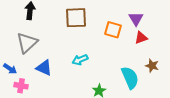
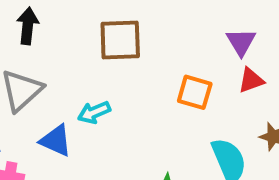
orange square: (113, 30) -> (195, 92), moved
cyan arrow: (80, 60) -> (94, 112), moved

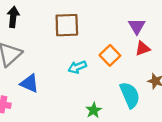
orange square: (195, 92) -> (110, 55), turned 30
cyan arrow: (94, 112) -> (77, 67), moved

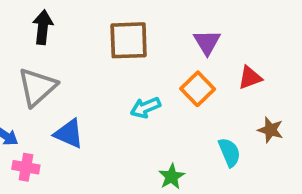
purple triangle: (137, 26) -> (207, 42), moved
cyan semicircle: (130, 95) -> (229, 152), size x0.7

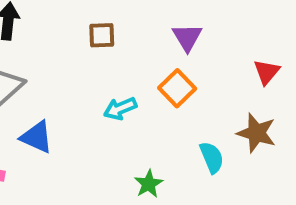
brown square: (129, 40) -> (102, 35), size x0.6
red triangle: (250, 78) -> (267, 72), moved, turned -30
brown star: (270, 130) -> (256, 133), size x1.4

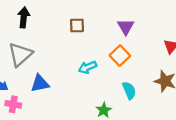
blue triangle: (37, 137) -> (40, 83), turned -36
cyan semicircle: (212, 157) -> (129, 90), moved

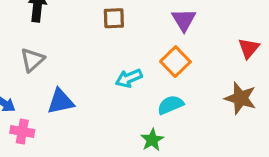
gray triangle: (20, 54) -> (32, 60), size x0.7
cyan semicircle: (129, 90) -> (170, 105), moved, turned -90

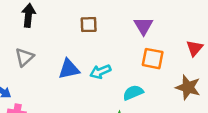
orange square: (175, 62) -> (153, 59), moved, turned -35
blue triangle: (61, 101) -> (69, 69), moved

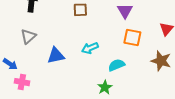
blue triangle: (69, 69) -> (56, 56), moved

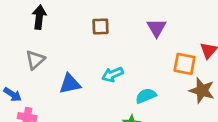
orange square: (132, 37) -> (185, 64), moved

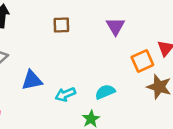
orange square: (185, 64) -> (142, 61), turned -35
cyan arrow: (113, 74) -> (65, 94), moved

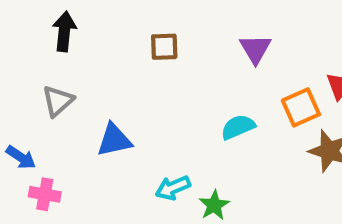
cyan semicircle: (105, 92) -> (238, 127), moved
cyan arrow: (65, 94) -> (173, 188), moved

